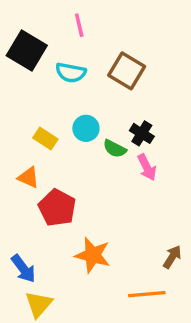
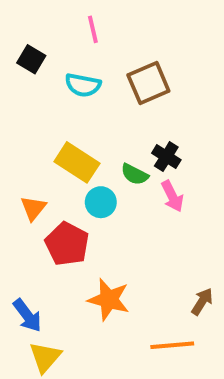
black square: (27, 51) -> (31, 59), size x0.6
brown square: (127, 71) -> (148, 83), turned 36
cyan circle: (86, 128) -> (101, 202), moved
yellow rectangle: (45, 138) -> (77, 162), moved, size x1.5
orange triangle: (28, 177) -> (33, 208), turned 45

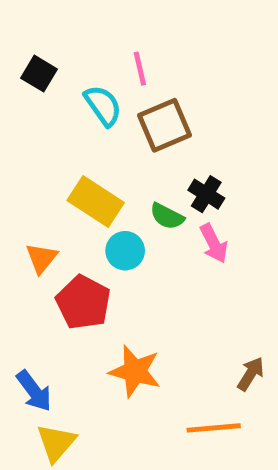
pink line: (93, 29) -> (140, 69), moved
brown square: (148, 83) -> (164, 125), moved
cyan semicircle: (83, 85) -> (103, 106), turned -136

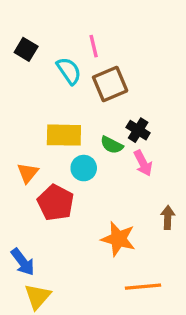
yellow rectangle: (96, 202) -> (64, 135), turned -32
orange star: (135, 371) -> (118, 239), moved
brown arrow: (251, 374) -> (168, 217), moved, turned -30

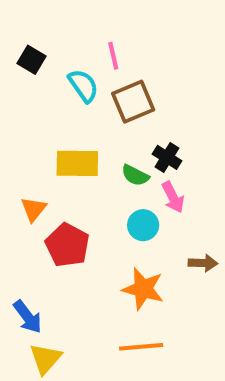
cyan circle: (84, 168) -> (143, 225), moved
brown arrow: (168, 217) -> (203, 263), turned 90
orange line: (143, 287) -> (141, 347), moved

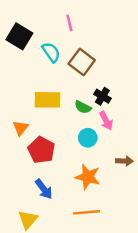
pink line: (113, 56) -> (69, 23), moved
black square: (32, 60) -> (19, 36), size x1.5
brown square: (133, 102) -> (82, 62), turned -30
blue arrow: (28, 317) -> (44, 189), moved

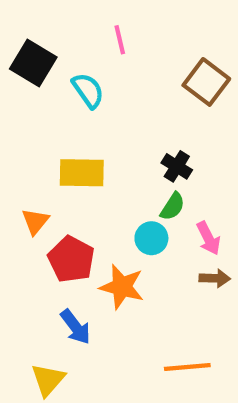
brown square: (82, 62) -> (206, 82), moved
green semicircle: (83, 107) -> (173, 207), moved, turned -84
pink arrow: (106, 121) -> (208, 238), moved
orange star: (88, 177) -> (122, 287), moved
orange line: (87, 212) -> (187, 367), moved

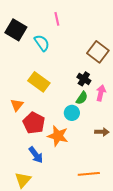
brown square: (206, 82) -> (98, 52), moved
yellow rectangle: (82, 173) -> (39, 82), turned 35
pink arrow: (208, 238) -> (101, 93), moved, turned -140

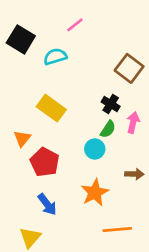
pink line: (57, 19) -> (75, 25), turned 64
cyan semicircle: (42, 43) -> (55, 57), turned -72
orange star: (58, 136) -> (95, 193), moved, turned 30

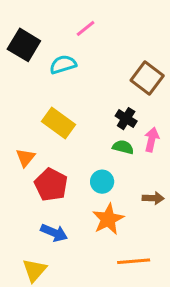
green semicircle: (108, 129) -> (123, 147), turned -108
cyan circle: (95, 149) -> (102, 182), moved
blue arrow: (47, 204) -> (54, 233), turned -30

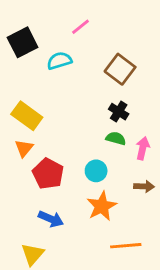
black square: (24, 45) -> (23, 42), turned 32
brown square: (147, 78) -> (120, 69), moved
yellow rectangle: (59, 123) -> (27, 116), moved
pink arrow: (152, 140) -> (143, 148), moved

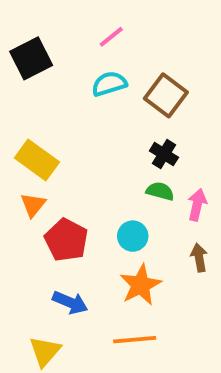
cyan semicircle: (59, 61) -> (109, 84), moved
brown arrow: (144, 186) -> (199, 258), turned -102
orange line: (126, 246) -> (135, 340), moved

